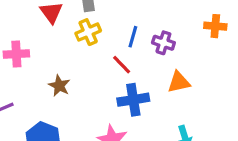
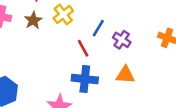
yellow cross: (88, 32) -> (63, 15), turned -30
brown star: (59, 86) -> (33, 20), moved

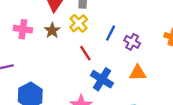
red line: (83, 48) -> (85, 53), moved
blue cross: (85, 79) -> (102, 79), turned 30

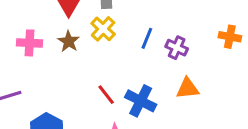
red line: (85, 53) -> (106, 95), moved

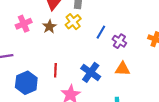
pink cross: (30, 43) -> (24, 24), turned -35
red line: (106, 95) -> (55, 70), moved, turned 32

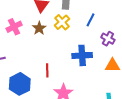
blue line: (101, 32) -> (91, 20), moved
blue cross: (91, 72) -> (82, 55), moved, turned -36

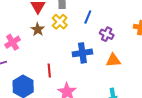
pink cross: (14, 27) -> (13, 42), moved

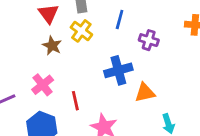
pink cross: (13, 42) -> (43, 85), moved
orange triangle: (113, 60) -> (145, 93), moved

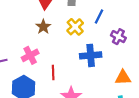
yellow cross: (81, 31) -> (75, 27), moved
orange triangle: (145, 93) -> (123, 78), moved

